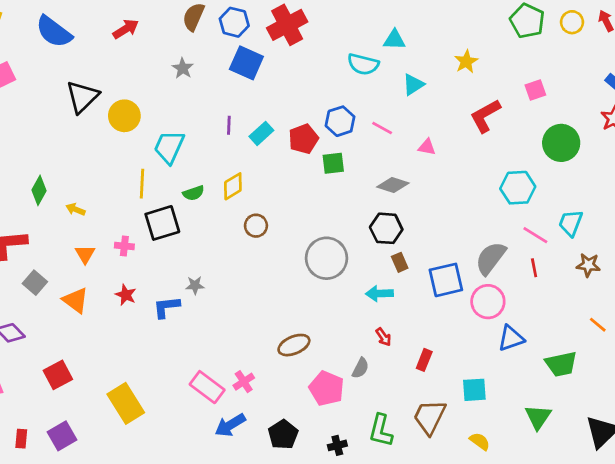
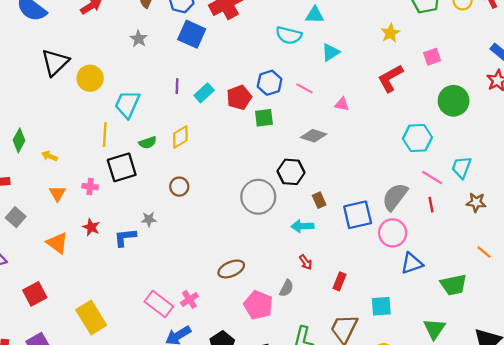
yellow star: (466, 62) -> (390, 33), moved
brown circle: (256, 226) -> (179, 187), moved
black hexagon: (386, 228) -> (291, 172), moved
orange triangle: (76, 300) -> (57, 243), moved

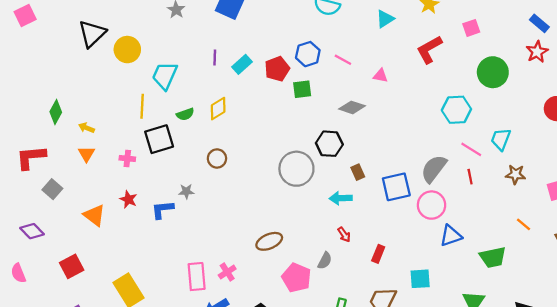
cyan triangle: (331, 52) -> (385, 19), moved
orange triangle: (57, 193) -> (86, 154), moved
pink rectangle: (159, 304) -> (197, 277), turned 48

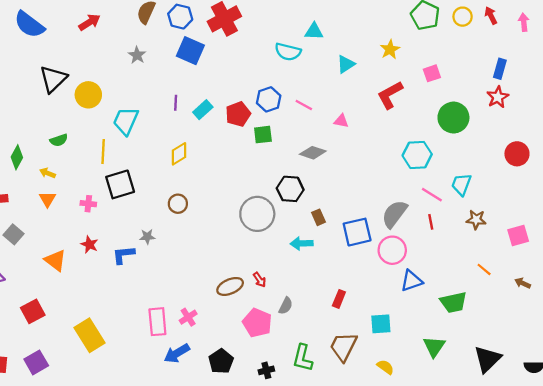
blue rectangle: (539, 23) -> (500, 69), turned 66
green semicircle: (185, 114) -> (59, 140), moved
red arrow: (344, 235) -> (260, 280), moved

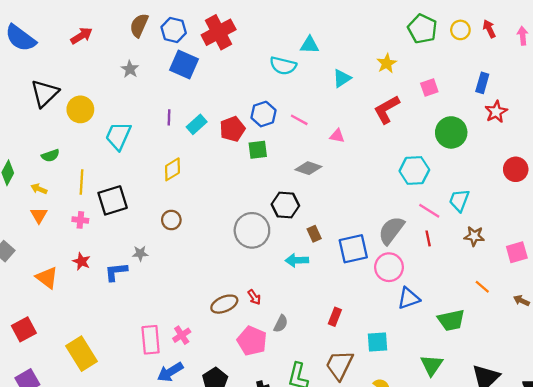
blue rectangle: (500, 69) -> (482, 83), moved
yellow line: (103, 152) -> (81, 182), moved

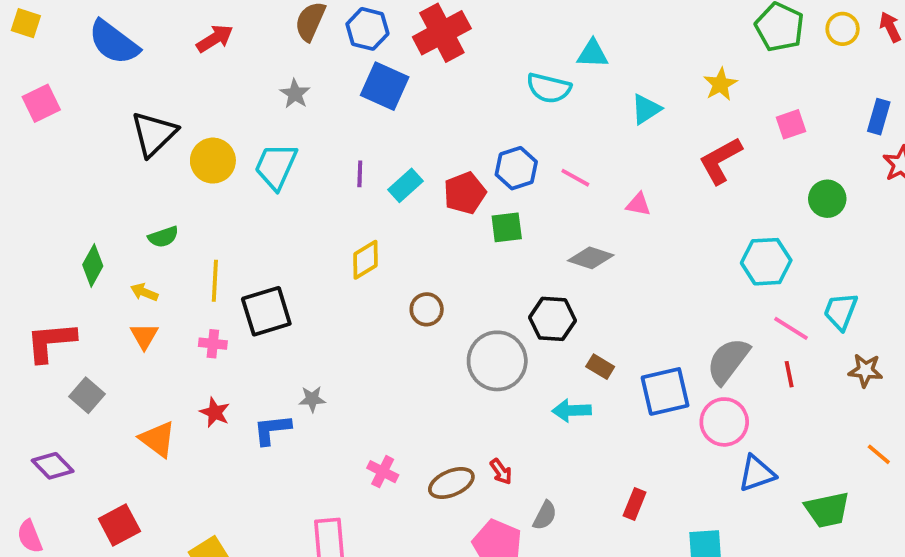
green circle: (451, 132) -> (827, 199), size x0.7
cyan trapezoid: (118, 136) -> (276, 166), moved
brown circle: (171, 220) -> (427, 309), moved
brown rectangle: (314, 234) -> (600, 367), turned -35
pink cross: (182, 335) -> (383, 472), moved, turned -30

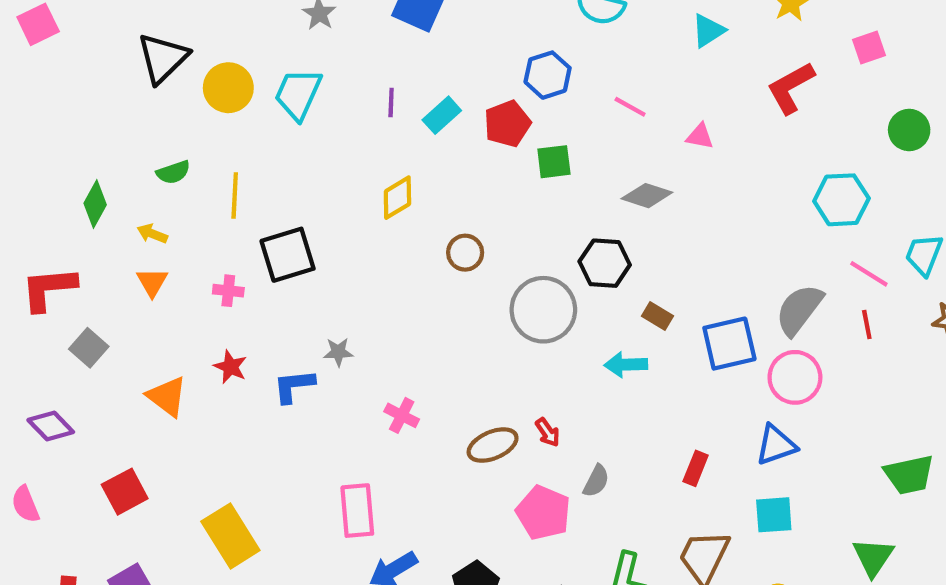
blue hexagon: (516, 168) -> (548, 75), moved
yellow line: (215, 281) -> (235, 196), moved
pink cross: (383, 472) -> (402, 415), moved
blue triangle: (757, 473) -> (776, 445), moved

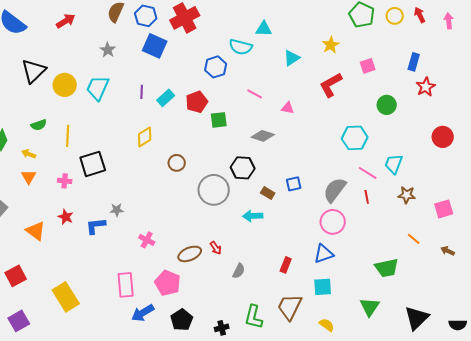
blue hexagon: (548, 75) -> (216, 67), moved
blue square: (729, 344) -> (294, 184), moved, size x0.6
pink pentagon: (543, 513) -> (168, 283), moved

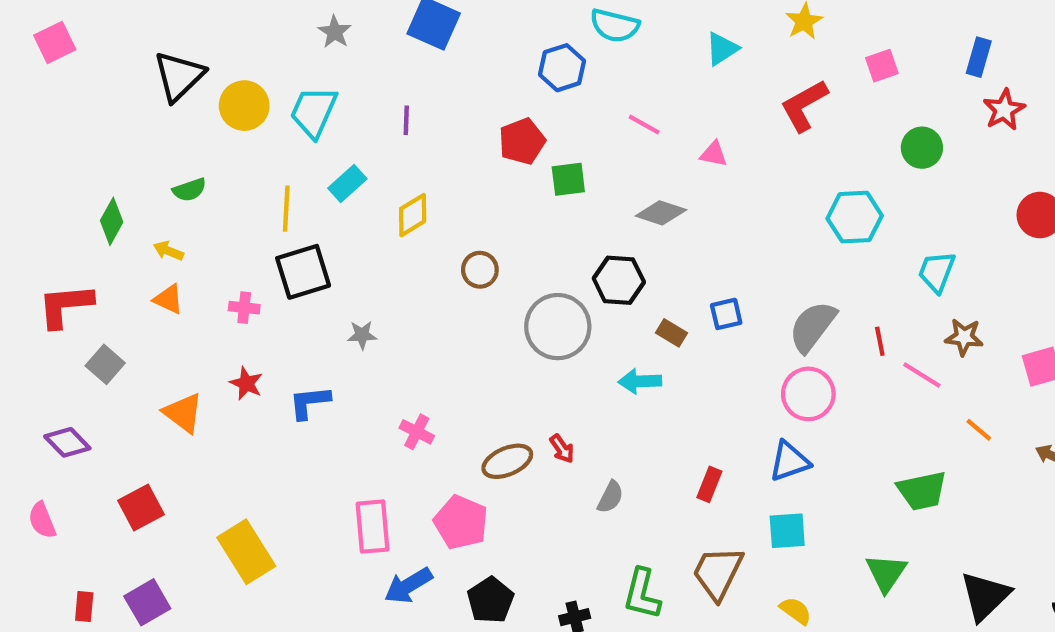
cyan rectangle: (166, 98) -> (347, 183), moved
yellow line: (68, 136) -> (286, 209), moved
pink line: (368, 173) -> (922, 375), moved
orange triangle: (29, 177) -> (168, 299), turned -35
gray star: (117, 210) -> (362, 335), moved

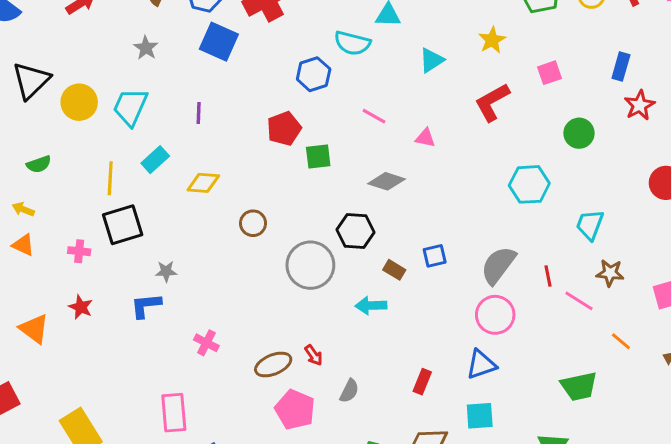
yellow diamond: (413, 215) -> (203, 183), turned 36
blue L-shape: (309, 402) -> (146, 306), moved
pink pentagon: (461, 522) -> (295, 410), moved

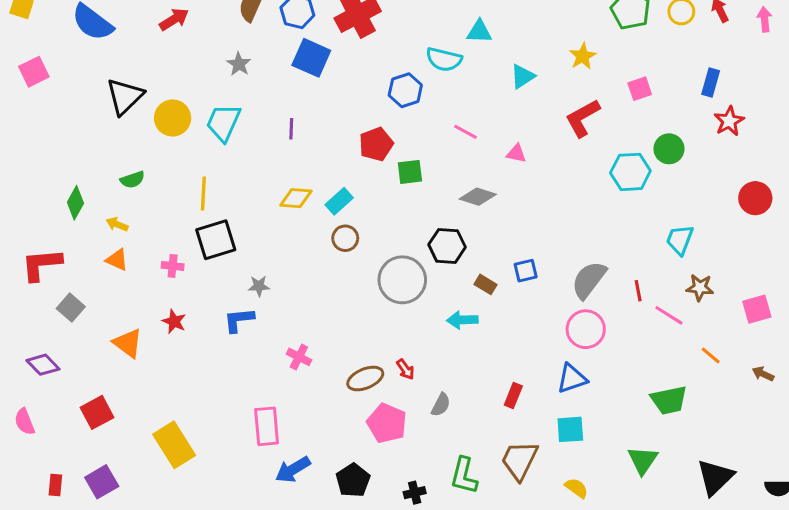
cyan rectangle: (155, 160) -> (339, 201), moved
cyan hexagon: (529, 184) -> (630, 172), moved

